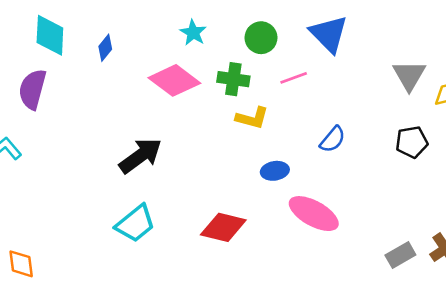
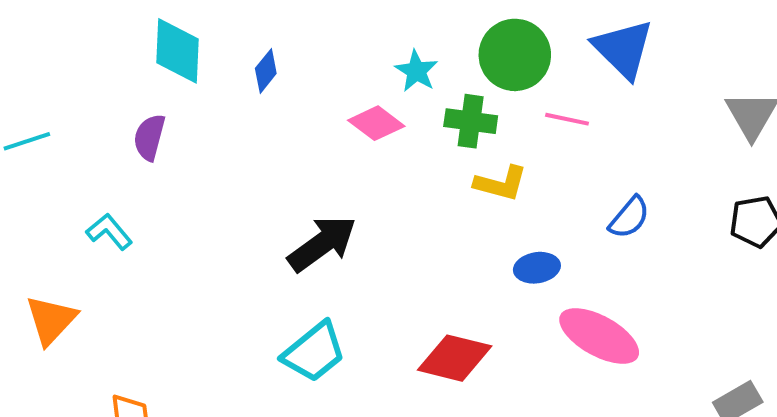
cyan star: (193, 33) -> (416, 71), moved
green circle: (261, 38) -> (515, 55), size x1.4
pink line: (294, 78) -> (567, 119), turned 32
pink diamond: (174, 80) -> (376, 123), size x0.7
purple semicircle: (32, 89) -> (149, 137), size x0.7

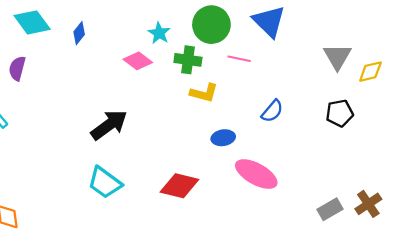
cyan diamond: (178, 51) -> (32, 22), turned -39
cyan trapezoid: (314, 352) -> (105, 183), turned 75

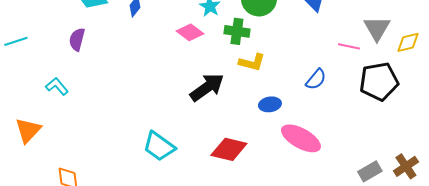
pink line: (239, 59) -> (349, 46), moved
black pentagon: (340, 113) -> (379, 81), size x1.5
black arrow: (109, 125) -> (207, 87), moved

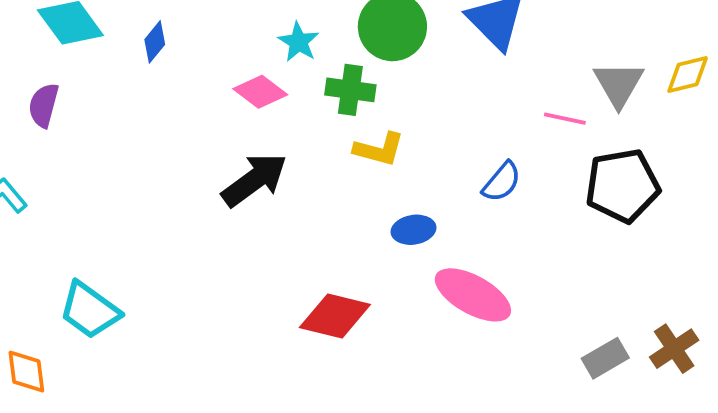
yellow diamond: (408, 42) -> (688, 75), moved
black arrow: (207, 87) -> (254, 180), moved
cyan trapezoid: (159, 146) -> (90, 310), moved

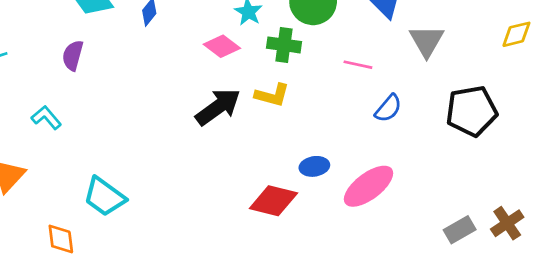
gray triangle: (619, 84) -> (427, 41), moved
pink line: (565, 119) -> (358, 65), moved
yellow L-shape: (379, 149) -> (272, 95), moved
blue ellipse: (414, 230) -> (314, 166), moved
pink ellipse: (473, 295) -> (369, 186), turned -66

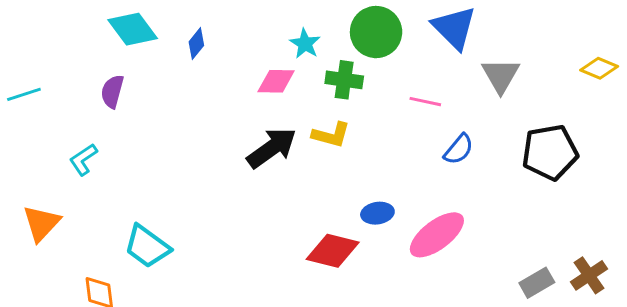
yellow diamond: (516, 34) -> (599, 68), turned 36
pink diamond: (222, 46) -> (276, 81), turned -36
cyan L-shape: (46, 118) -> (83, 160), turned -84

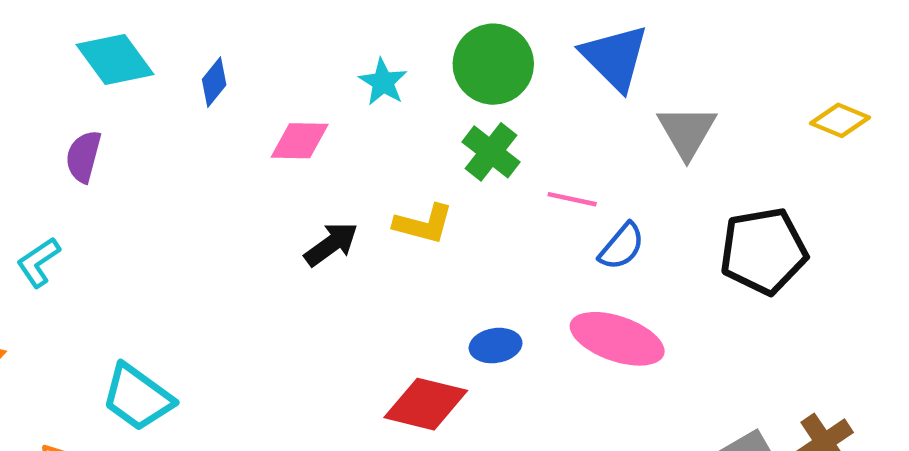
green cross: (344, 80) -> (491, 152), moved, turned 30
pink diamond: (276, 81) -> (300, 141), moved
pink line: (425, 102) -> (572, 199), moved
black arrow: (272, 148) -> (331, 244), size x0.7
pink ellipse: (437, 235) -> (617, 339), moved, turned 56

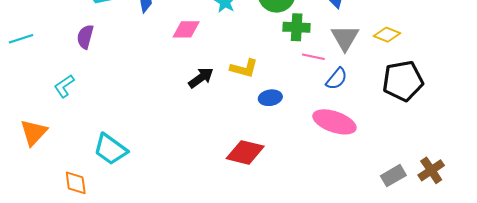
yellow diamond: (840, 120) -> (387, 35), moved
gray triangle: (687, 132) -> (345, 38), moved
green cross: (491, 152) -> (297, 27), moved, turned -35
blue ellipse: (496, 346) -> (270, 98), moved

